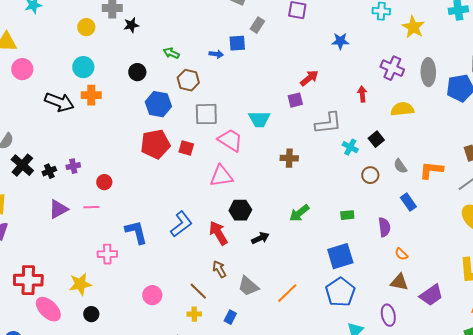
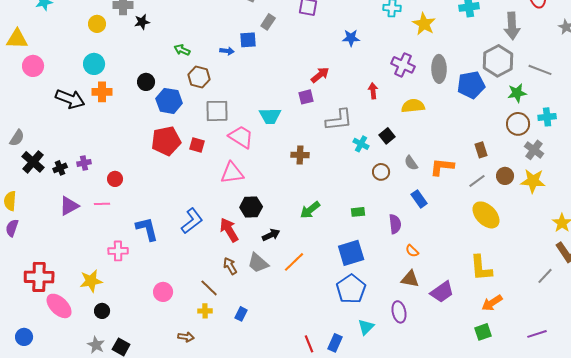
black circle: (137, 72) -> (146, 82), moved
gray trapezoid: (248, 286) -> (258, 263), moved
orange line: (287, 293) -> (294, 262), moved

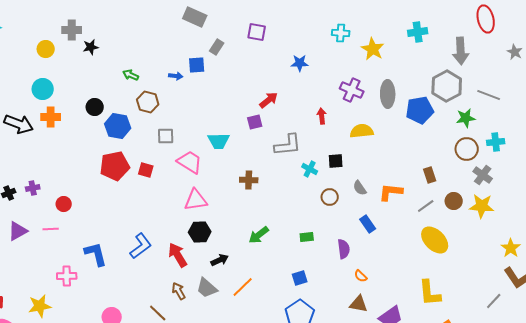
gray square: (217, 111) -> (166, 136), size x0.7
black square: (387, 136) -> (336, 161), turned 35
pink triangle: (232, 173) -> (196, 200), moved
blue square: (351, 253) -> (300, 278), size x0.6

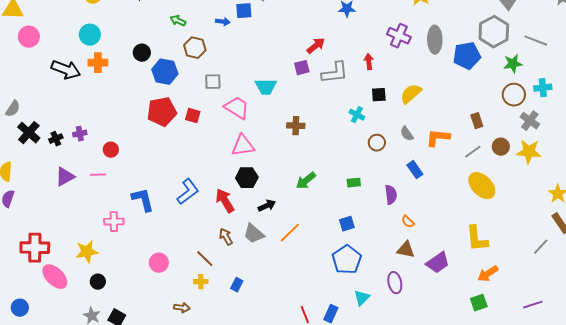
yellow semicircle: (362, 131) -> (411, 94), moved, turned -35
gray L-shape: (288, 145) -> (335, 73), moved
black square: (336, 161) -> (379, 95), moved

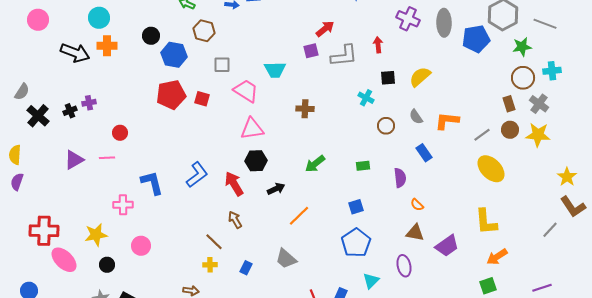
brown rectangle: (477, 121) -> (509, 104), moved
purple cross: (80, 134) -> (89, 103), moved
black cross: (56, 139) -> (70, 111), moved
gray trapezoid: (254, 234) -> (286, 259), moved
pink circle: (159, 263) -> (141, 246), moved

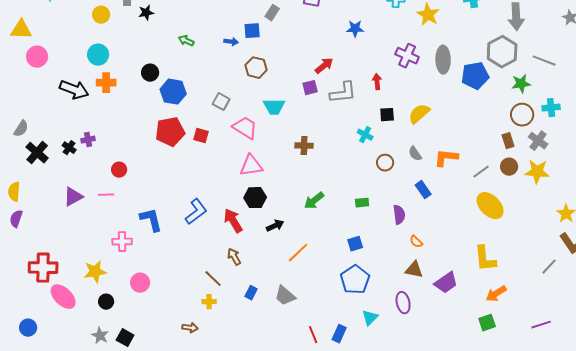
brown hexagon: (204, 31) -> (256, 68), moved
gray square: (222, 65) -> (221, 102), turned 30
black cross: (70, 111) -> (69, 148), turned -32
blue rectangle: (246, 268) -> (251, 293), moved

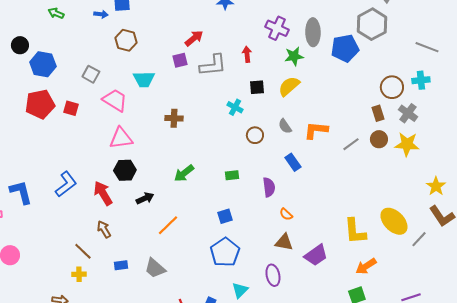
gray line: (544, 61) -> (427, 47), moved
green star: (521, 84) -> (294, 56), moved
yellow ellipse: (490, 206) -> (394, 221), moved
blue rectangle: (251, 293) -> (121, 265), turned 56

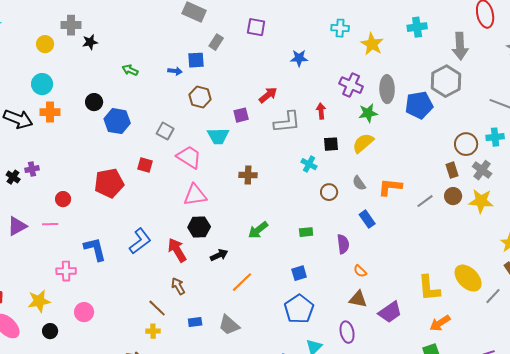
purple square: (180, 60) -> (241, 115), moved
red pentagon: (40, 104) -> (109, 183), moved

